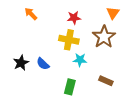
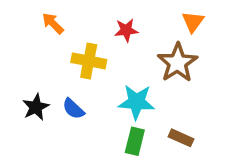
yellow cross: (69, 40) -> (89, 61), moved
cyan star: (80, 60) -> (137, 102), size x1.5
green rectangle: (70, 87) -> (135, 141), moved

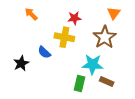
yellow cross: (89, 61) -> (64, 37), moved
cyan star: (137, 102) -> (93, 64), moved
blue semicircle: (73, 109) -> (44, 52), moved

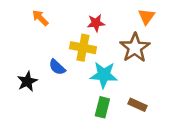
cyan star: (93, 64) -> (104, 75), moved

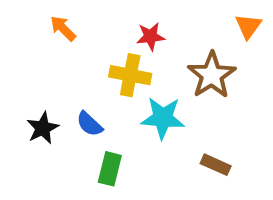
orange triangle: (147, 17) -> (248, 26), moved
blue semicircle: (57, 67) -> (89, 124), moved
green rectangle: (102, 107) -> (110, 169), moved

